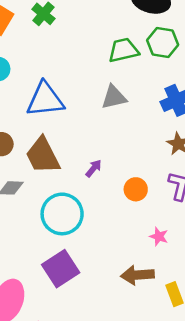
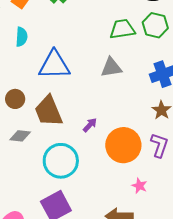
orange circle: (136, 189) -> (123, 145), size x1.8

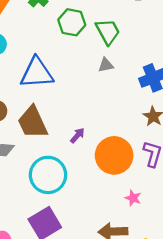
green hexagon: (155, 25) -> (72, 22), moved
green trapezoid: (122, 29) -> (108, 32), turned 72
gray triangle: (111, 67) -> (106, 65), moved, size x0.7

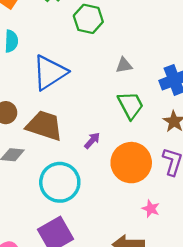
green trapezoid: (108, 32) -> (131, 105), moved
blue triangle: (37, 73) -> (50, 72), turned -30
brown trapezoid: (33, 122) -> (44, 126), turned 132

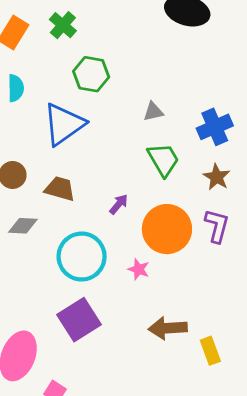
green hexagon: (88, 19) -> (91, 74), moved
brown trapezoid: (44, 126) -> (60, 189), size x0.7
pink star: (151, 209) -> (139, 269), moved

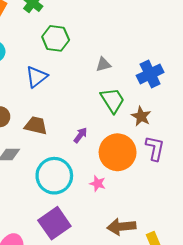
blue triangle: (64, 124) -> (37, 77), size x0.7
brown star: (217, 177) -> (141, 116), moved

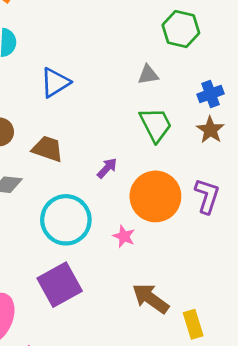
green hexagon: (56, 38) -> (181, 29), moved
blue cross: (150, 74) -> (211, 94), size x0.7
brown star: (141, 116) -> (210, 130), moved
brown arrow: (121, 227) -> (151, 299), turned 36

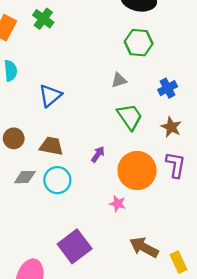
brown star: (210, 130) -> (171, 127), moved
cyan circle: (66, 220) -> (57, 180), moved, size x0.7

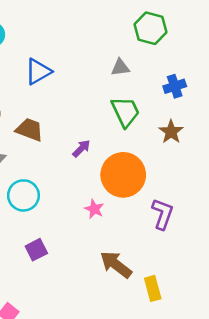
purple L-shape: (176, 165) -> (162, 214), moved
cyan circle: (57, 180) -> (23, 195), moved
purple square: (75, 246) -> (36, 250), size x0.6

